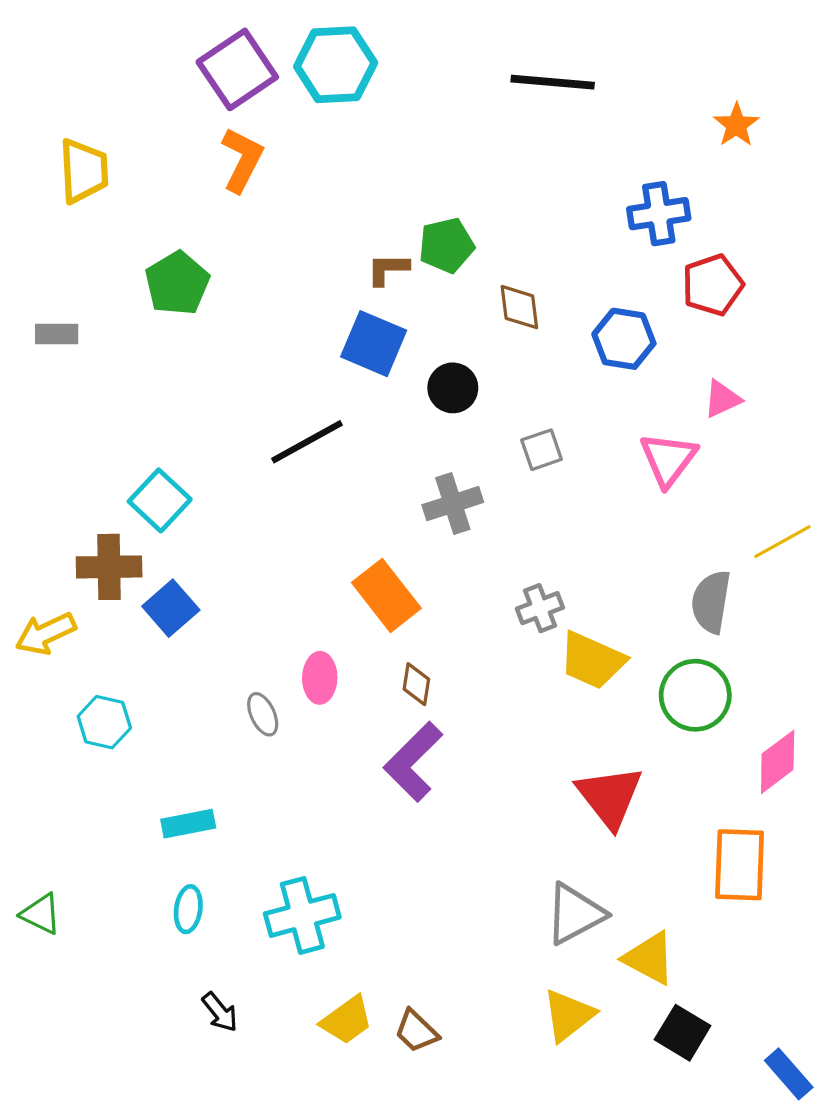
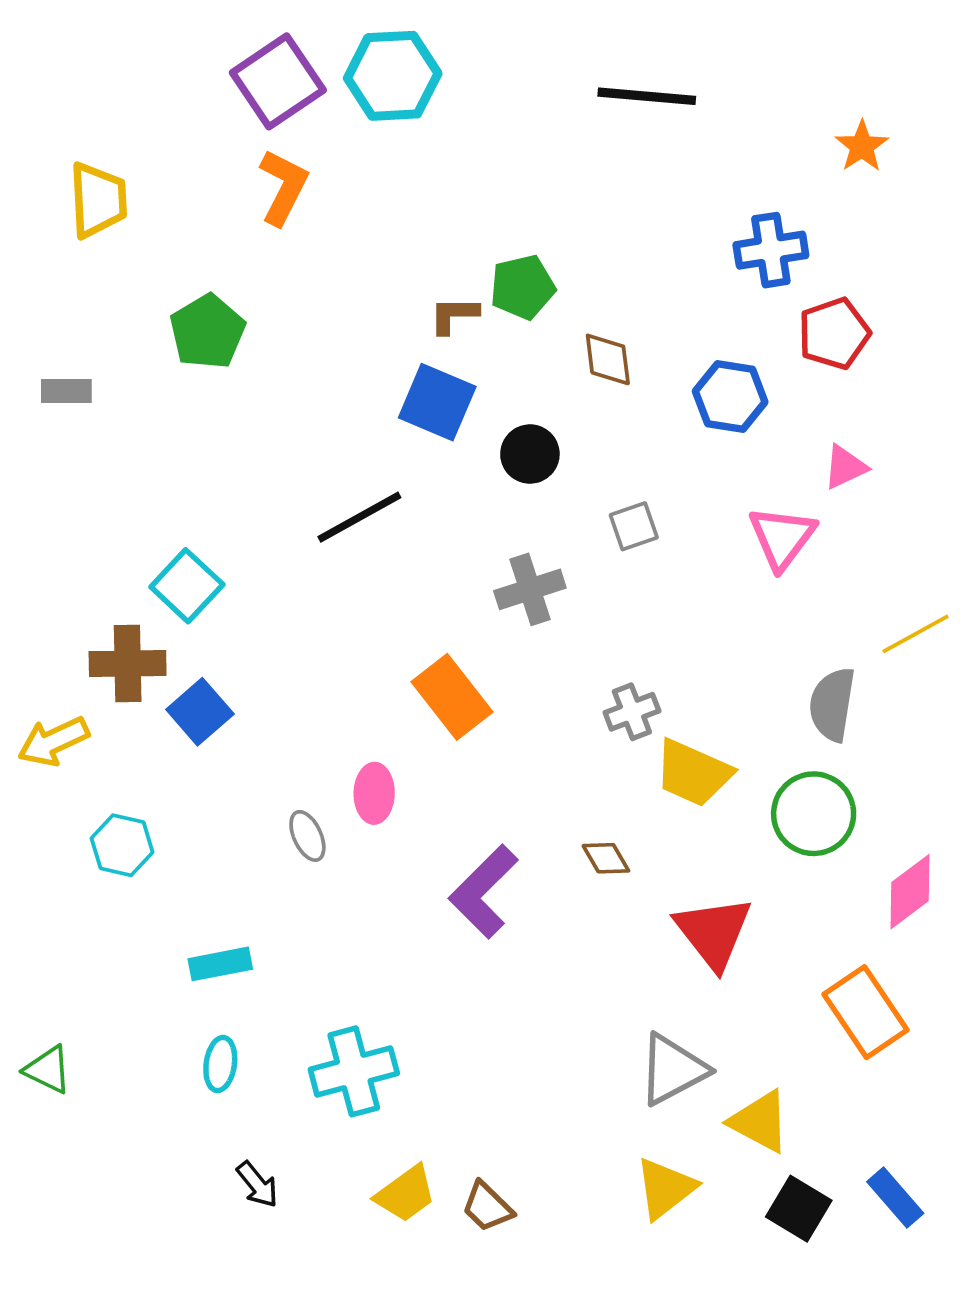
brown diamond: (416, 684) -> (606, 858), moved, turned -39
orange rectangle: (740, 865) -> (866, 1012), turned -36
blue rectangle: (789, 1074) -> (895, 1198), moved

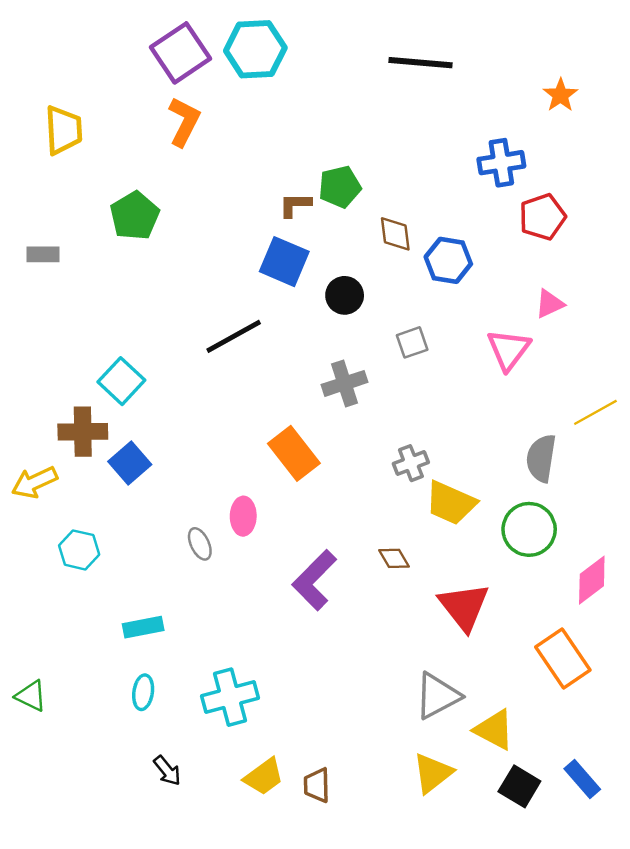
blue hexagon: (730, 397) -> (448, 260), moved
brown trapezoid: (487, 1207) -> (317, 785), turned 45

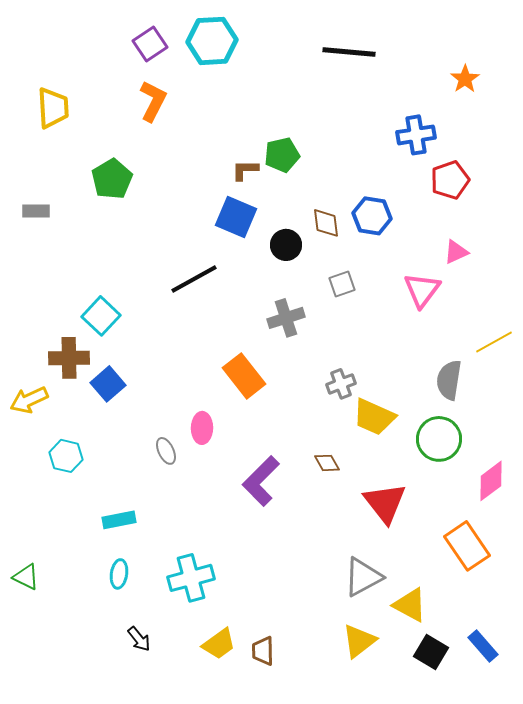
purple square: (180, 53) -> (150, 44), size x0.7
brown diamond: (395, 234) -> (326, 223), moved

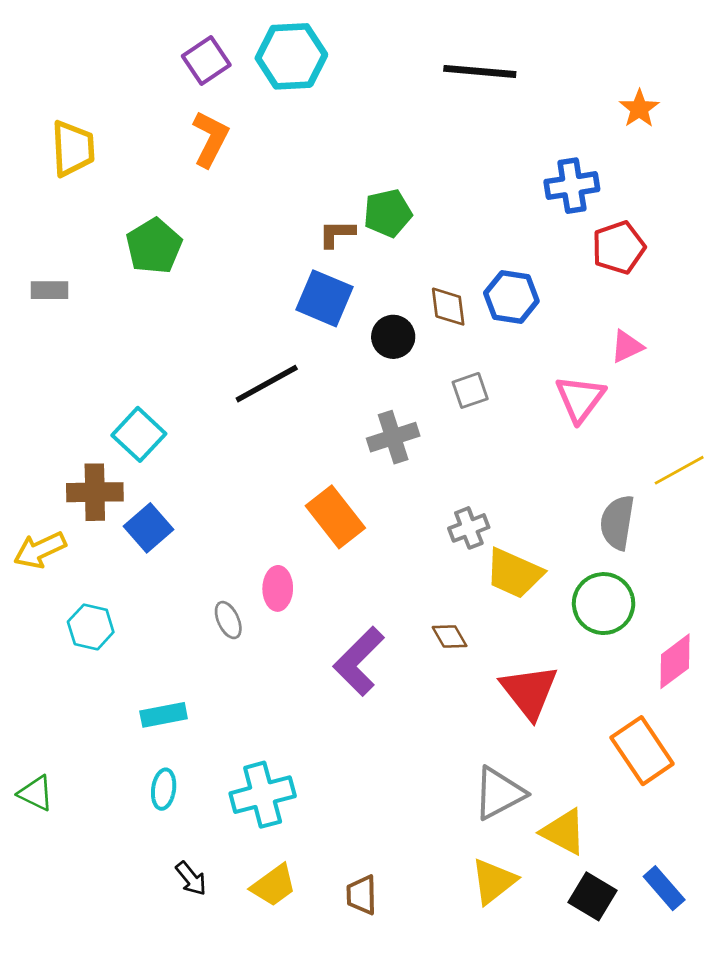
yellow trapezoid: (219, 644) -> (274, 885), moved

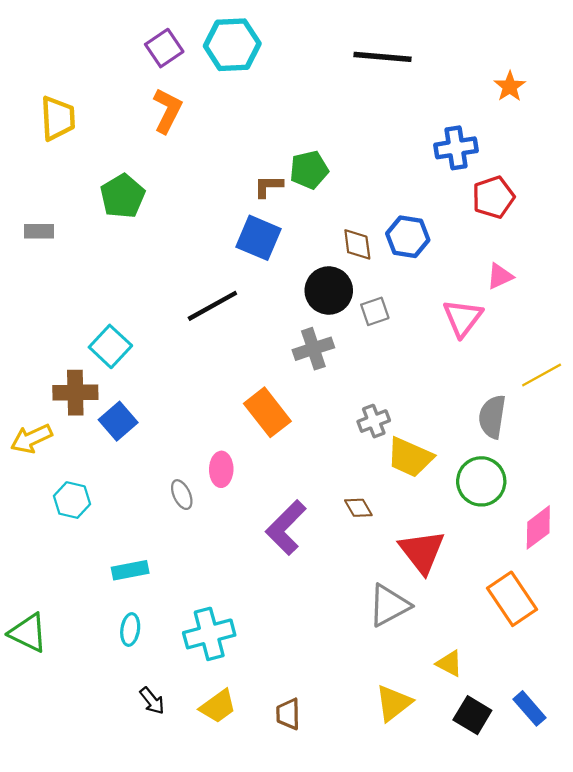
black circle: (393, 337) -> (329, 290), moved, size x1.4
green triangle: (36, 793) -> (28, 633), size x1.4
gray triangle: (499, 793) -> (389, 605), moved
yellow triangle: (564, 832) -> (449, 664), size x0.7

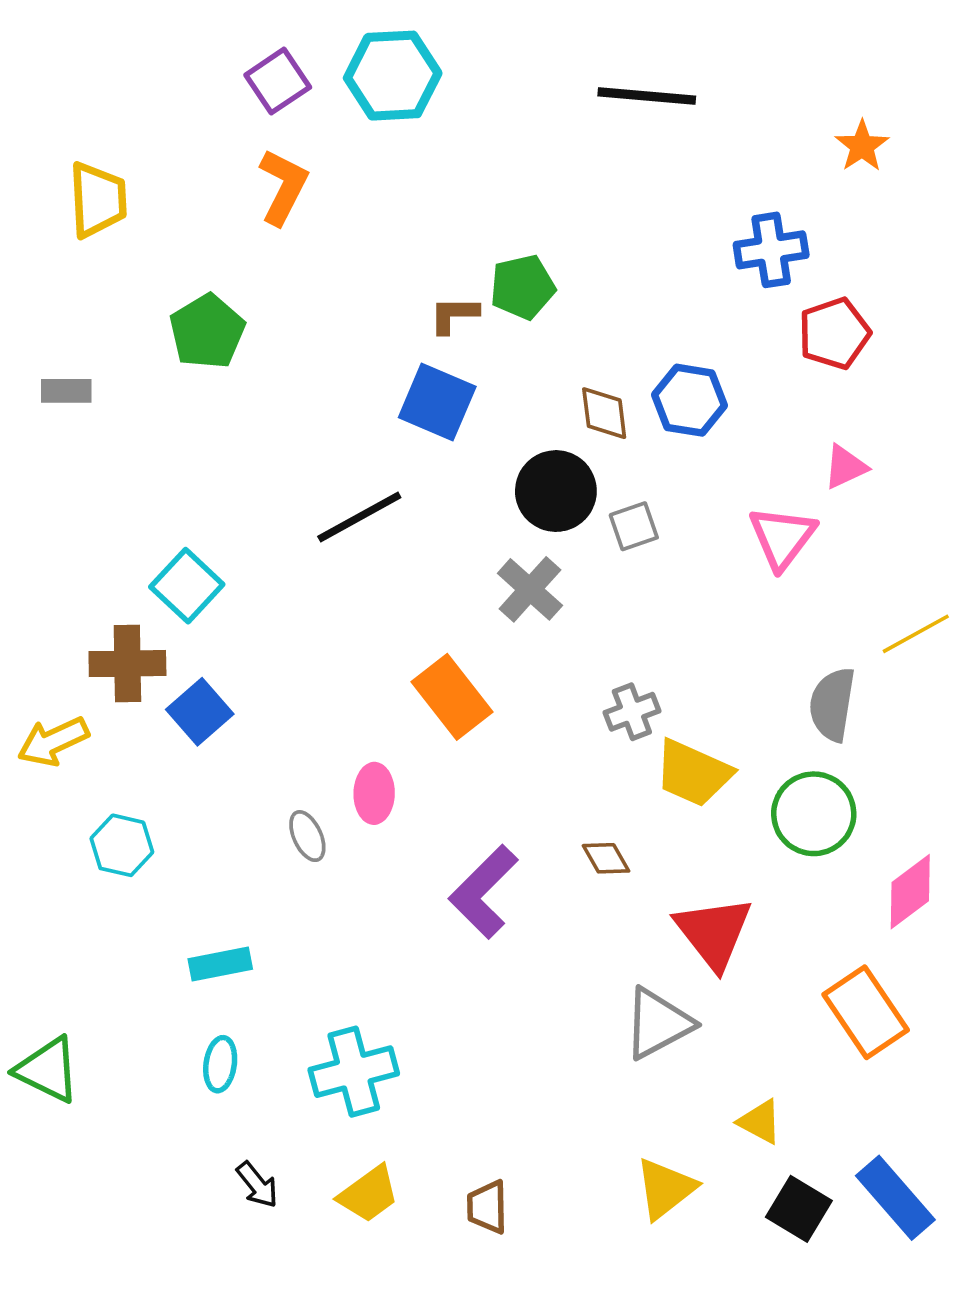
gray cross: (313, 349) -> (530, 589), turned -30
blue rectangle: (530, 708) -> (895, 1198), size x1.4

